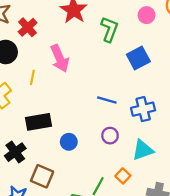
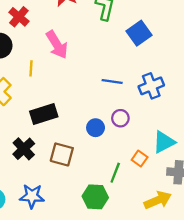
blue circle: (69, 142) -> (96, 128), moved
cyan triangle: (143, 150) -> (164, 142), moved
brown square: (42, 176) -> (62, 154), moved

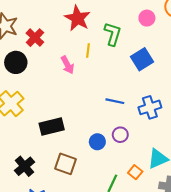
pink arrow: (57, 45) -> (67, 65), size x0.7
yellow line: (31, 68) -> (88, 51), moved
black cross: (24, 149) -> (25, 166), moved

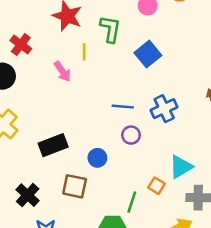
purple circle: (120, 135) -> (131, 135), moved
blue circle: (97, 142) -> (97, 158), moved

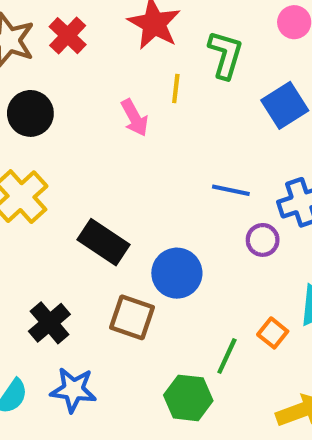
red cross: (21, 45) -> (68, 36), moved
purple circle: (131, 135) -> (263, 240), moved
black rectangle: (53, 145) -> (103, 242), turned 48
blue circle: (97, 158) -> (177, 273), size x1.5

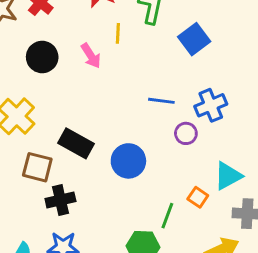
black circle: (30, 113) -> (42, 57), moved
brown square: (132, 317) -> (37, 167), moved
black cross: (49, 323) -> (60, 200), moved, turned 32

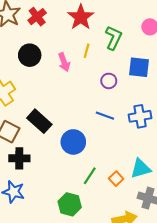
blue square: (194, 39) -> (139, 67), turned 30
blue line: (161, 101) -> (105, 116), moved
purple circle: (186, 133) -> (109, 81), moved
green line: (167, 216) -> (90, 176), moved

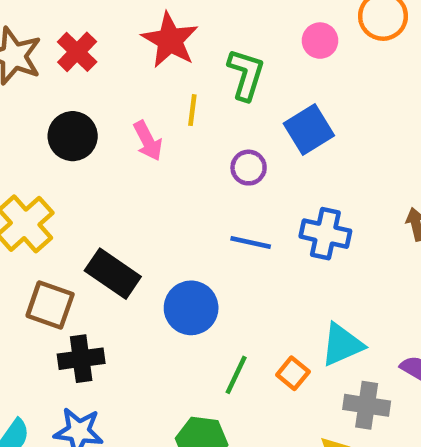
blue square: (139, 67) -> (309, 130), turned -30
blue cross: (140, 116) -> (325, 234), turned 30

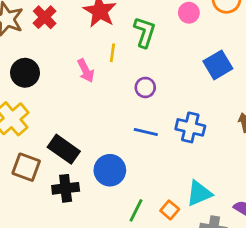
blue square: (309, 130) -> (218, 65), moved
black circle: (73, 136) -> (25, 73), moved
black cross: (81, 359) -> (66, 188), moved

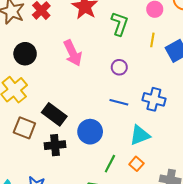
yellow line: (112, 53) -> (152, 40), moved
pink arrow: (86, 71) -> (73, 53), size x1.4
cyan triangle: (199, 193) -> (140, 135), moved

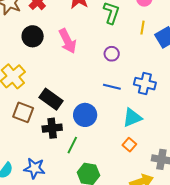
black circle: (25, 54) -> (33, 36), moved
green line: (110, 164) -> (72, 145), moved

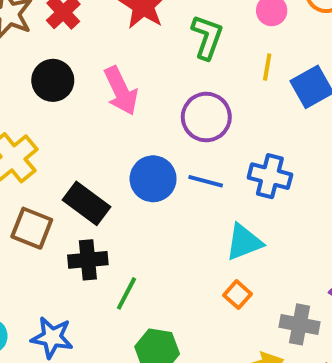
purple circle: (112, 54) -> (206, 117), size x1.6
blue circle: (85, 115) -> (153, 179), moved

